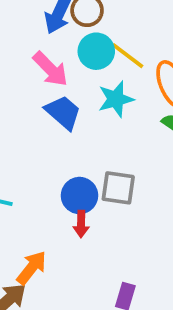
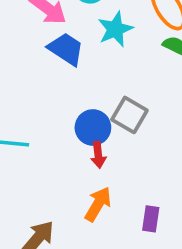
gray square: (118, 188) -> (129, 115), turned 30
orange arrow: (32, 268) -> (98, 204), moved

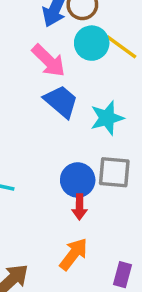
cyan star: (115, 29) -> (107, 118), moved
gray square: (129, 115) -> (114, 172), turned -32

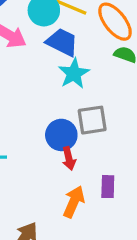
blue trapezoid: (61, 101) -> (62, 42), moved
purple rectangle: (122, 275) -> (108, 187), moved

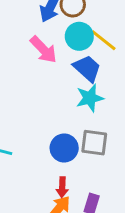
red arrow: (69, 158) -> (62, 187), moved

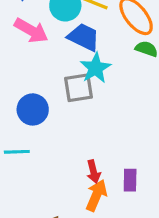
gray square: (94, 143) -> (78, 88), moved
blue circle: (64, 148) -> (33, 109), moved

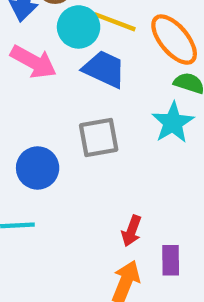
cyan star: (95, 68) -> (173, 123), moved
red arrow: (93, 172) -> (132, 231), moved, turned 35

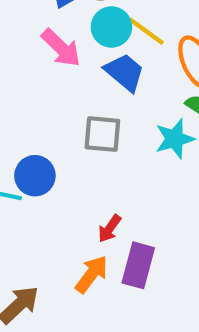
blue circle: (38, 168) -> (35, 176), moved
purple rectangle: (171, 260) -> (138, 265), size x1.5

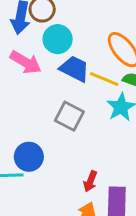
yellow line: (146, 31) -> (104, 79), moved
gray square: (102, 134) -> (69, 116), turned 36

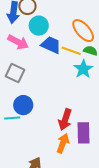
gray square: (69, 116) -> (15, 73), moved
red arrow: (90, 181) -> (65, 120), size x1.5

